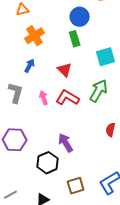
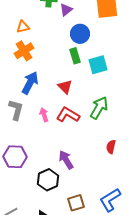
orange cross: (35, 36) -> (24, 51), moved
cyan square: (106, 57) -> (98, 65), moved
blue arrow: (30, 66) -> (30, 83), size x1.6

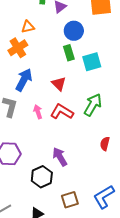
orange triangle: (23, 27) -> (28, 27), moved

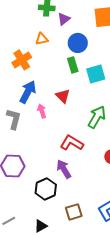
orange triangle: (28, 27) -> (42, 39), moved
pink arrow: (38, 112) -> (42, 111), moved
red L-shape: (62, 112) -> (72, 143), moved

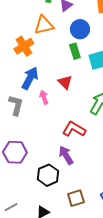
orange triangle: (42, 39) -> (44, 25), size x1.5

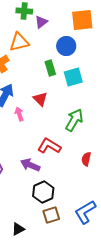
blue circle: (80, 29) -> (66, 46), moved
purple arrow: (66, 155) -> (30, 165), moved, turned -36
black hexagon: (48, 175) -> (43, 192), moved

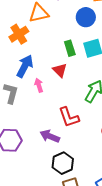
green rectangle: (50, 68) -> (70, 48), moved
red L-shape: (49, 146) -> (69, 117), turned -140

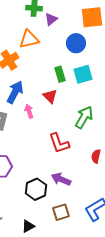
purple arrow: (50, 136) -> (61, 179), moved
black hexagon: (63, 163) -> (36, 189), moved

